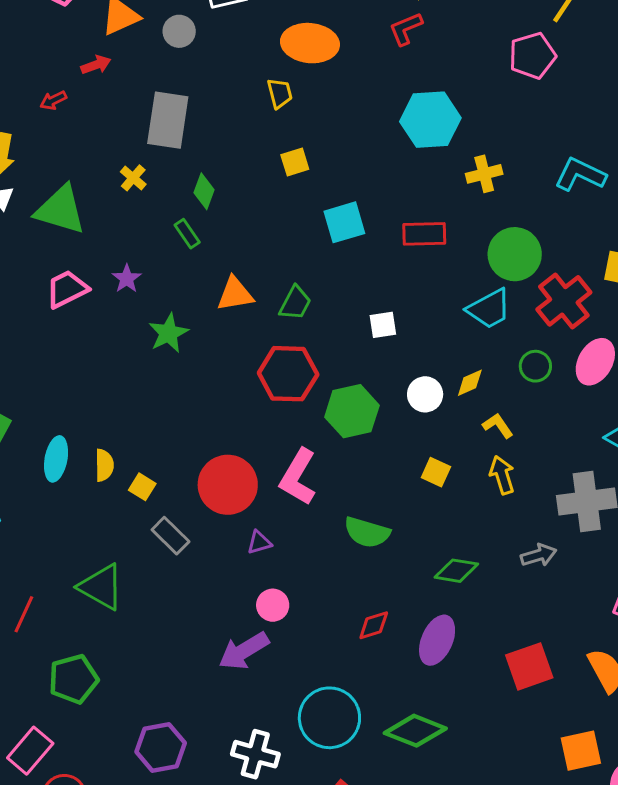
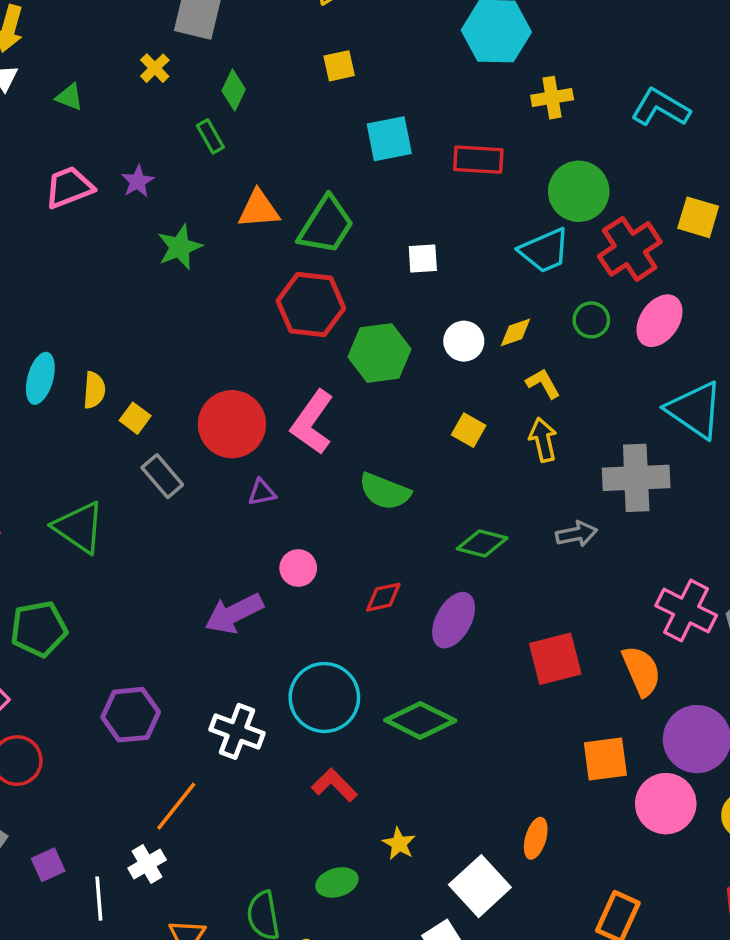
green triangle: (60, 210) -> (70, 97), size x0.5
green trapezoid: (295, 303) -> (326, 225), size x1.5
pink circle: (273, 605) -> (298, 568), moved

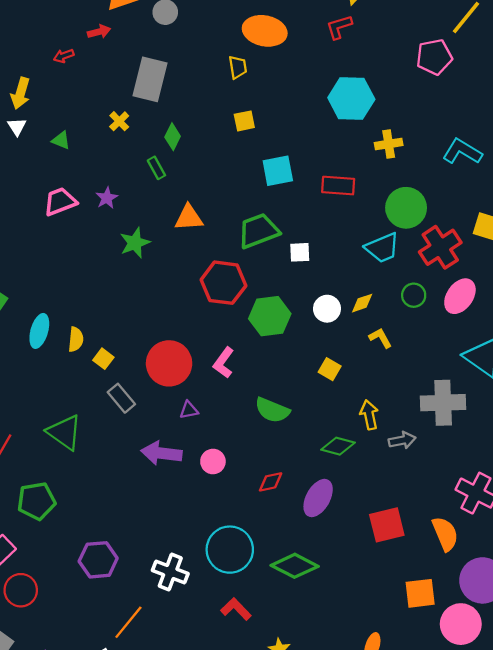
green trapezoid: (326, 225) -> (258, 231), moved, turned -144
pink L-shape: (312, 422) -> (224, 363), size x0.7
yellow arrow: (543, 440) -> (369, 415), moved
purple arrow: (234, 614) -> (161, 453), moved, turned 33

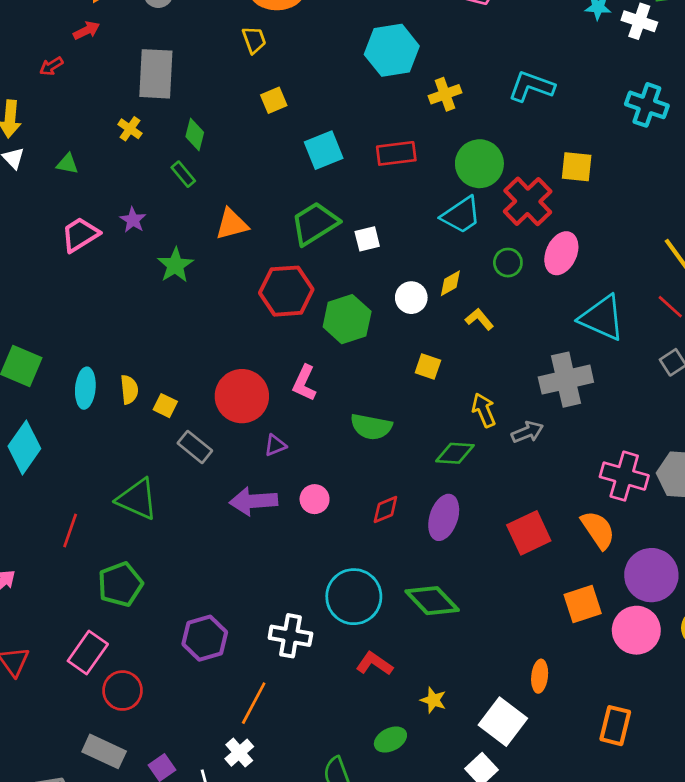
green diamond: (295, 566) -> (432, 601), turned 30

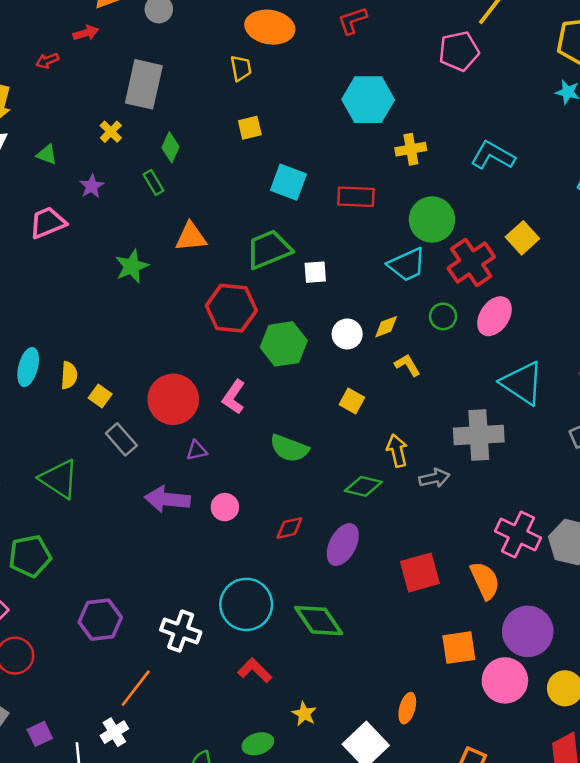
cyan square: (324, 150) -> (288, 182), turned 33
yellow square: (577, 167) -> (522, 238), turned 32
purple star: (133, 220) -> (92, 186), moved

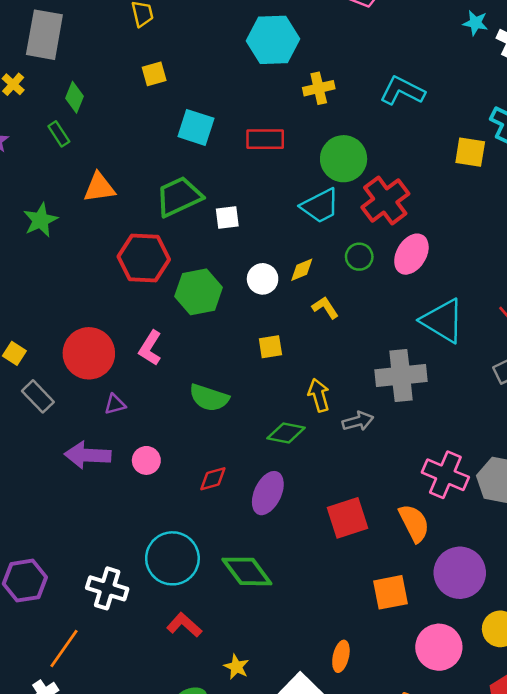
yellow square: (522, 238) -> (470, 152), moved, turned -36
yellow square: (352, 401) -> (270, 347), turned -35
pink circle: (505, 680) -> (439, 647), moved

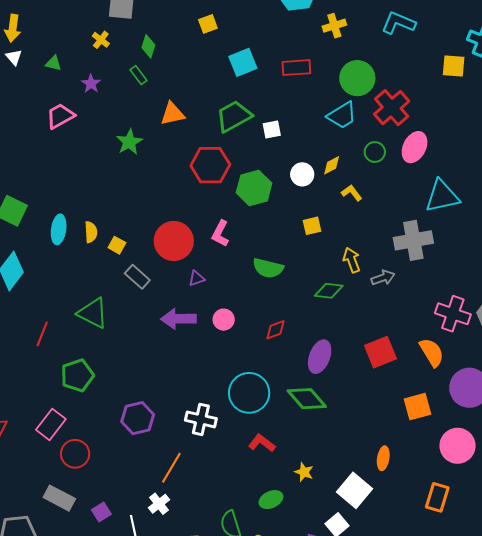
cyan square: (196, 127) -> (243, 62), turned -36
cyan triangle: (443, 321) -> (442, 196), turned -39
purple ellipse: (268, 493) -> (320, 357), moved

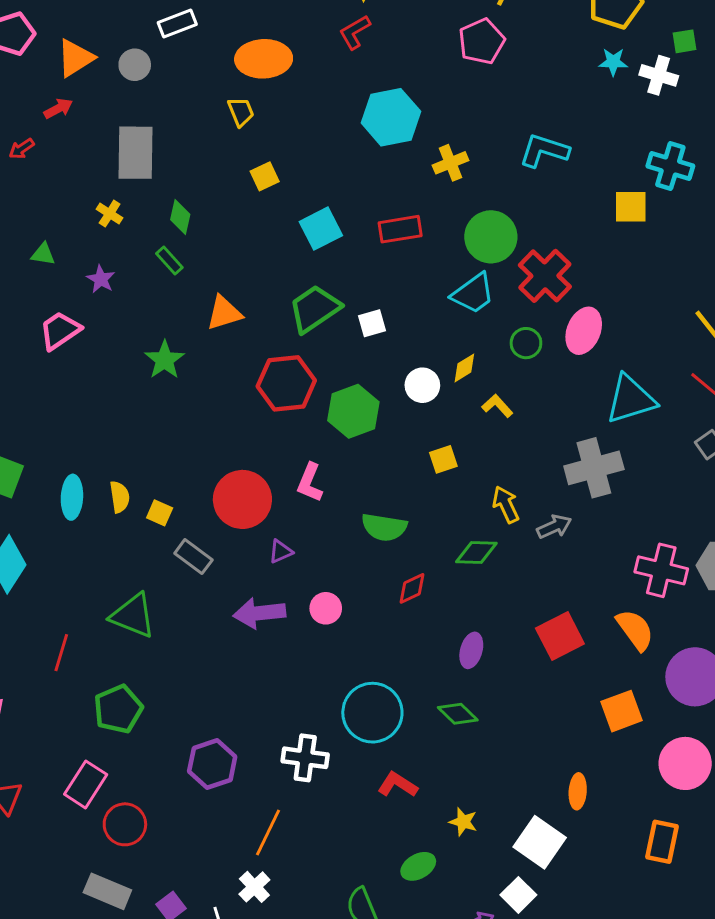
red diamond: (276, 330) -> (412, 588), moved
purple ellipse: (320, 357) -> (471, 650), size x0.7
green diamond: (307, 399) -> (458, 714), size x0.7

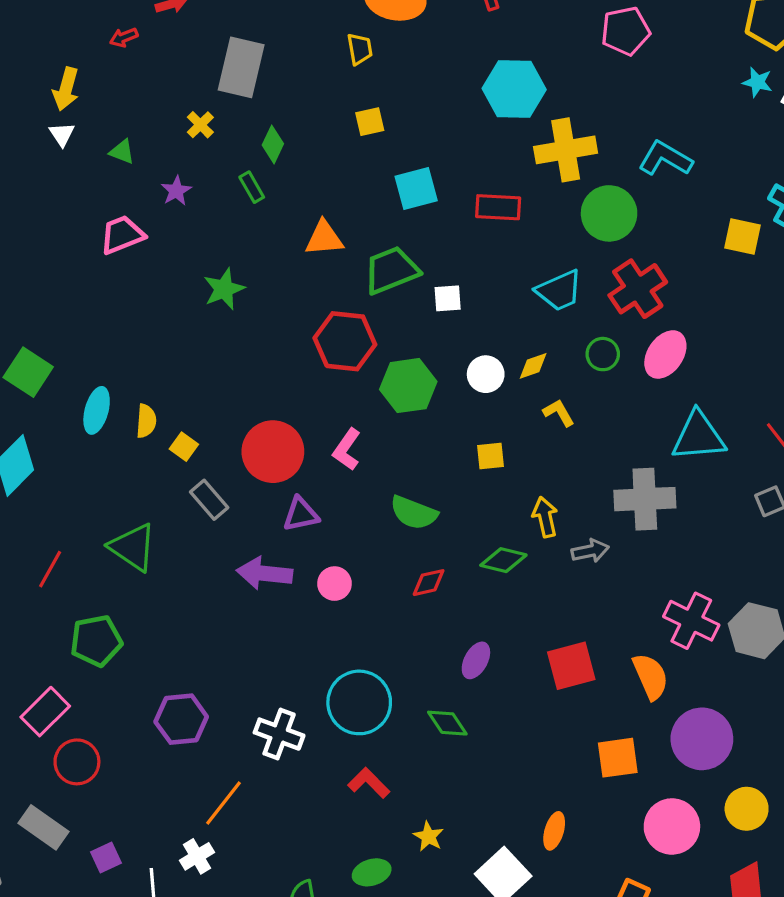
yellow cross: (451, 163) -> (566, 150), size x1.6
green circle: (491, 237) -> (609, 213), moved
orange triangle: (224, 313) -> (324, 238), moved
purple triangle: (281, 551) -> (301, 514), size x1.4

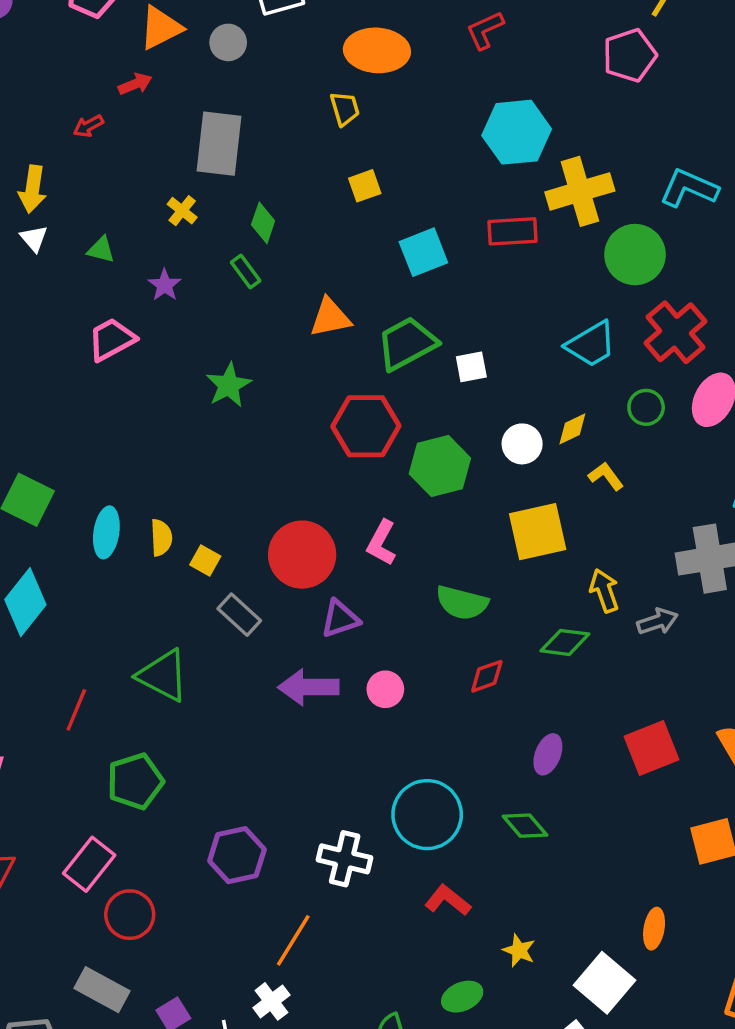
red rectangle: (498, 207) -> (512, 231), moved
yellow square: (490, 456) -> (538, 532), size x1.8

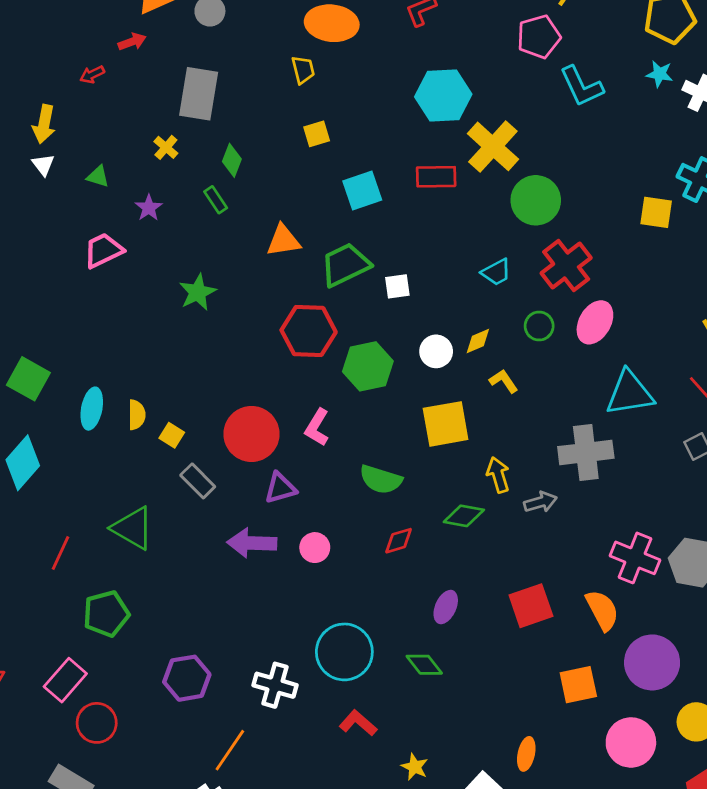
cyan L-shape: (689, 188) -> (581, 86), moved, turned -141
yellow cross: (580, 191) -> (493, 146), turned -34
cyan trapezoid: (591, 344) -> (496, 272), size x0.7

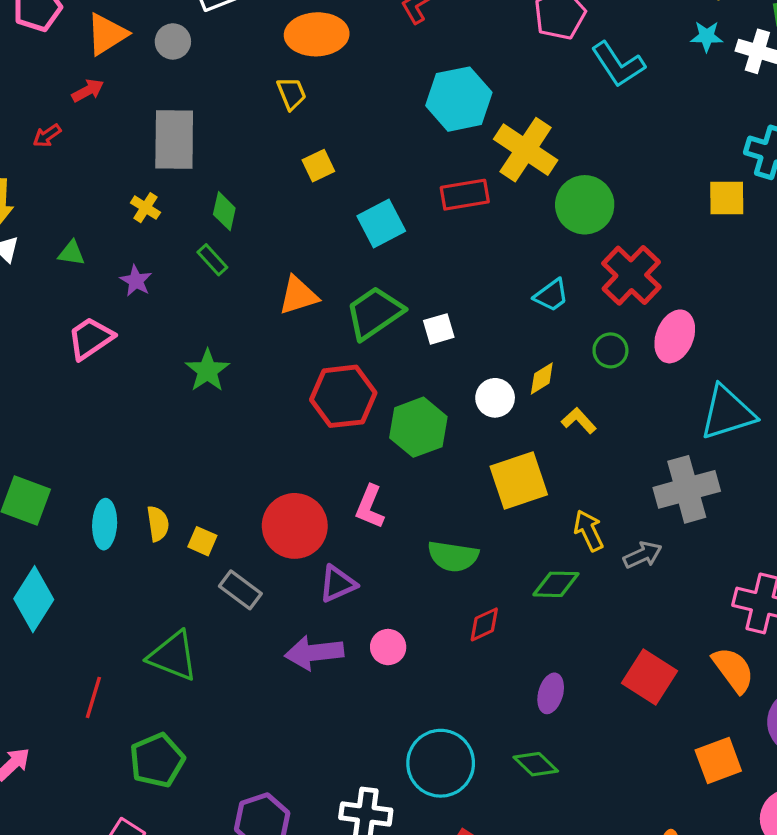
red square: (531, 606) -> (650, 677), turned -30

